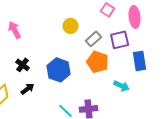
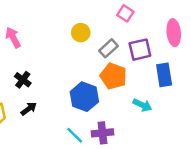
pink ellipse: (135, 17) -> (174, 33), moved
blue hexagon: (59, 70) -> (84, 97), moved

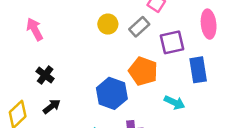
gray rectangle: (109, 48) -> (139, 27), moved

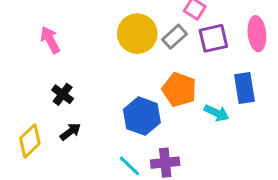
yellow circle: (108, 24) -> (137, 34), size x1.6
purple square: (172, 42) -> (213, 38), moved
cyan arrow: (175, 102) -> (217, 113), moved

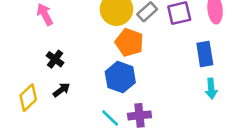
orange pentagon: (179, 90) -> (129, 42), moved
cyan arrow: (217, 113) -> (211, 89), moved, turned 60

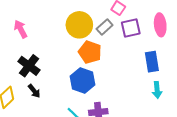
black cross: (55, 59) -> (29, 66), size x1.5
black arrow: (61, 90) -> (34, 91), turned 88

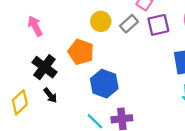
yellow circle: (79, 25) -> (101, 21), size x0.7
orange pentagon: (90, 52) -> (81, 52), moved

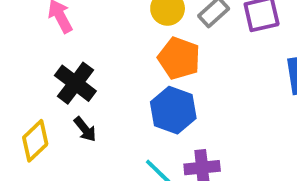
orange pentagon: (81, 52) -> (179, 58), moved

